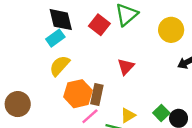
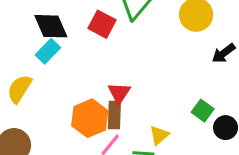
yellow semicircle: (60, 66) -> (19, 89), moved
red triangle: (126, 67) -> (119, 93), moved
green square: (161, 113) -> (203, 111), moved

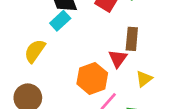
brown rectangle: (114, 115) -> (132, 39), moved
yellow triangle: (159, 135) -> (144, 79), moved

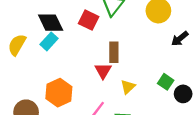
yellow semicircle: (35, 51) -> (17, 45), moved
orange hexagon: (92, 78) -> (59, 93), moved

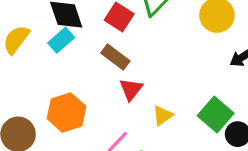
brown rectangle: (114, 52) -> (115, 57), moved, turned -60
green square: (166, 82) -> (216, 115), size x1.5

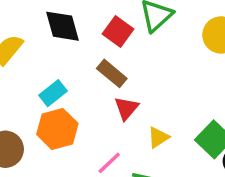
cyan rectangle: (61, 40) -> (53, 93), moved

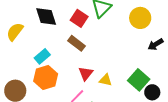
red triangle: (126, 108) -> (86, 74), moved
yellow triangle: (158, 137) -> (106, 80), turned 48

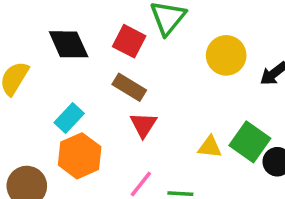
yellow circle: (140, 18) -> (226, 55), moved
red triangle: (86, 74) -> (143, 125), moved
yellow triangle: (106, 80) -> (210, 147), moved

